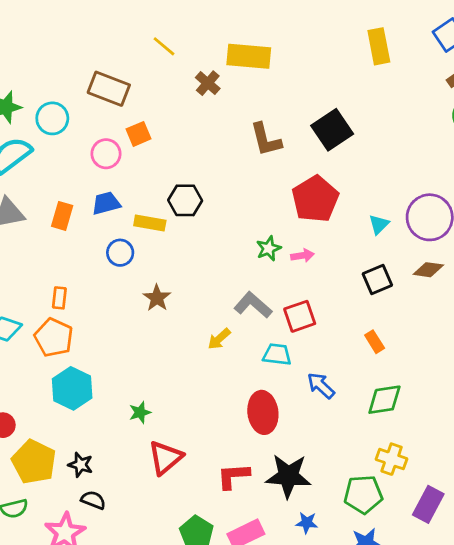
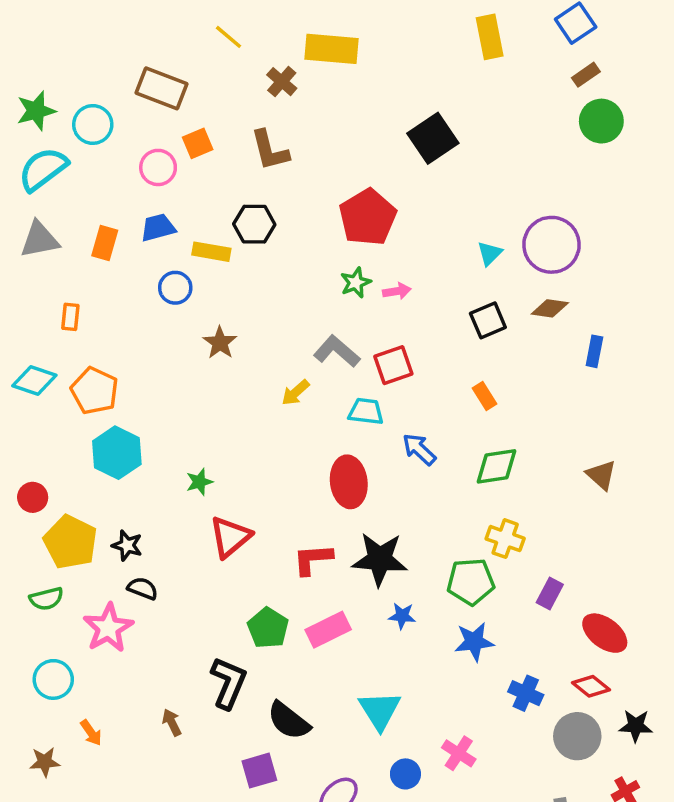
brown L-shape: (266, 140) -> (270, 150), moved
red pentagon: (315, 199) -> (368, 217), moved
orange rectangle: (59, 298) -> (70, 317), moved
purple rectangle: (428, 504) -> (550, 594), size x0.7

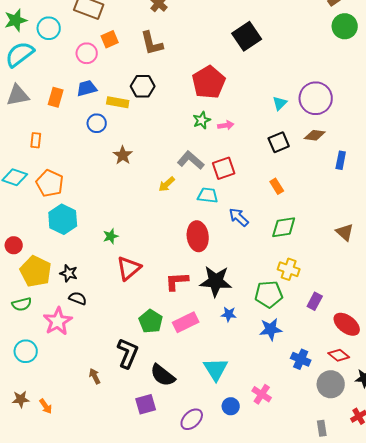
orange arrow: (91, 733) -> (46, 406), moved

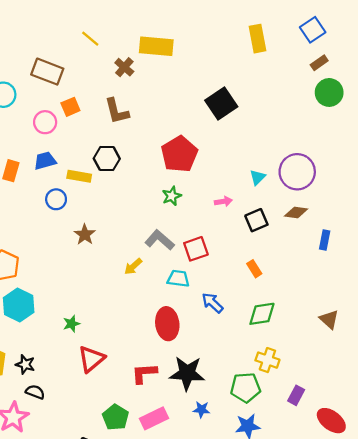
pink arrow: (226, 125) -> (223, 201), moved

